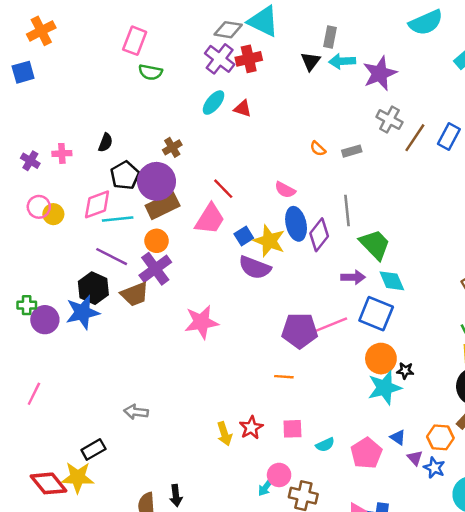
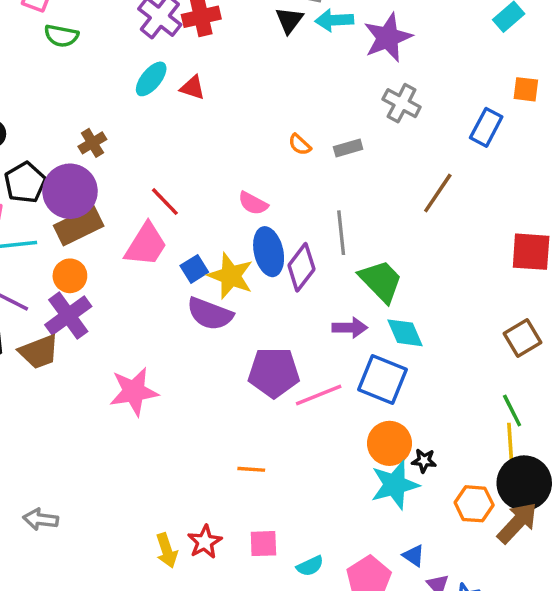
brown line: (415, 138) -> (438, 193), moved
purple pentagon: (300, 331) -> (274, 373), moved
orange hexagon: (440, 437) -> (474, 504), moved

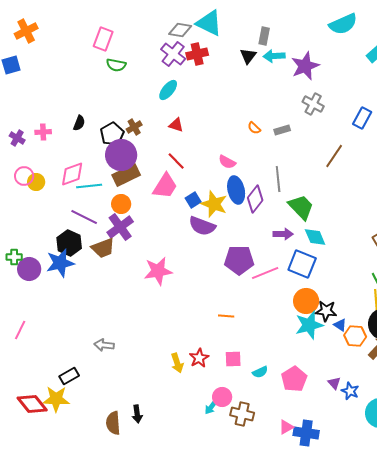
red triangle: (193, 88) -> (176, 125), moved
black pentagon: (25, 183) -> (112, 134), moved
black star: (424, 461) -> (326, 311), size x1.5
blue triangle: (414, 556) -> (340, 325), moved

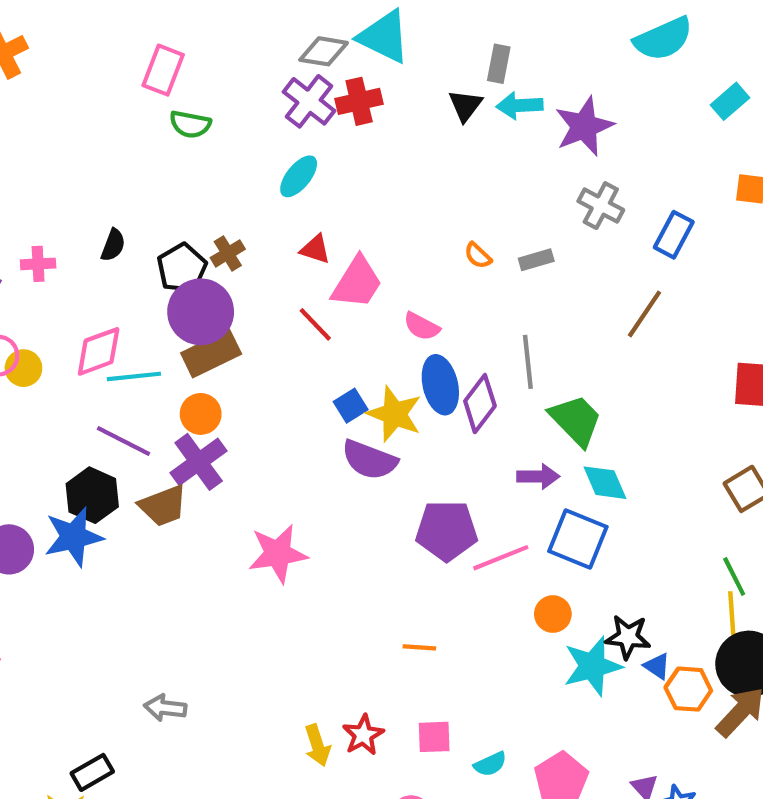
blue rectangle: (362, 118) -> (674, 235), moved
pink trapezoid: (165, 186) -> (357, 283), moved
orange circle: (306, 301) -> (553, 614), moved, size x0.7

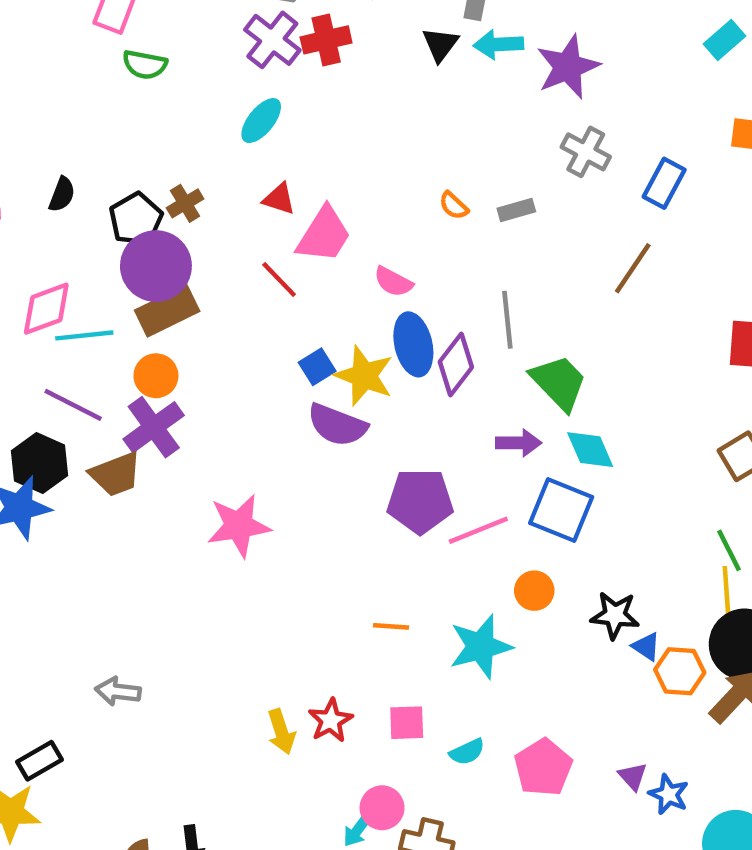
cyan star: (592, 666) -> (481, 647), moved

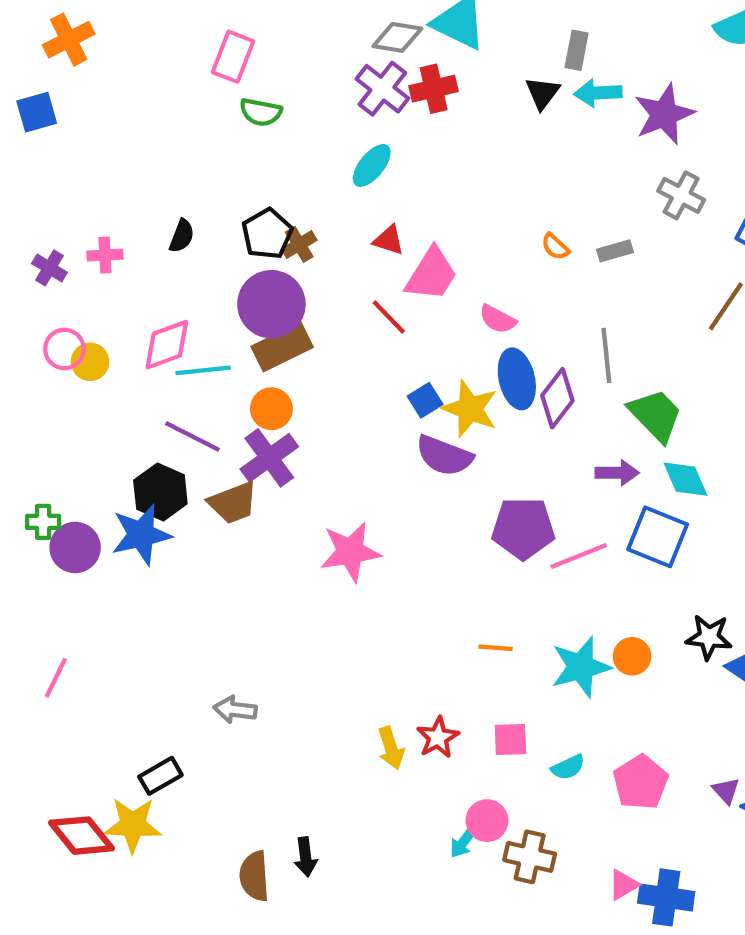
black pentagon: (136, 219) -> (267, 234), moved
orange circle: (534, 591) -> (632, 656), moved

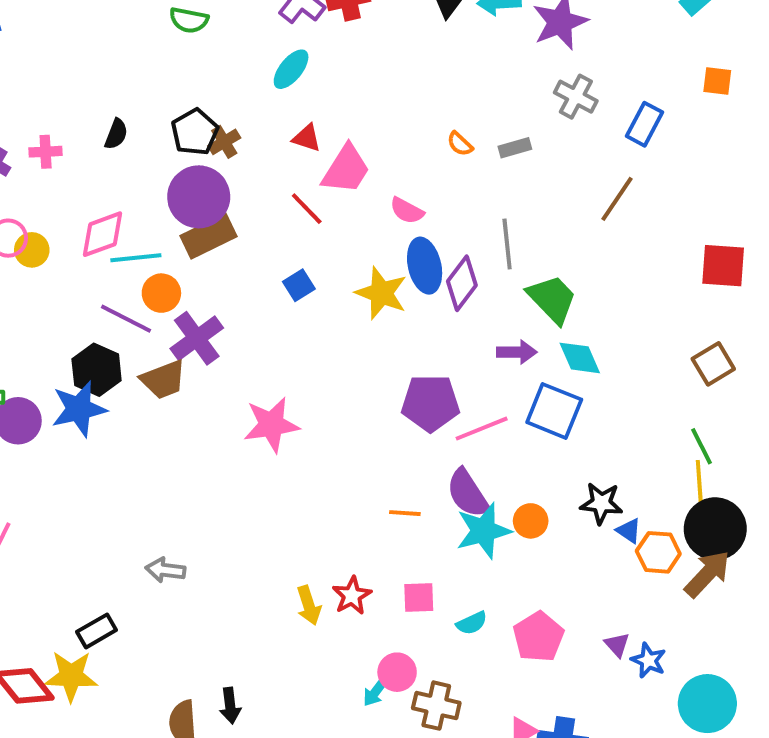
blue square: (425, 400) -> (299, 285), moved
orange circle: (271, 409) -> (161, 293), moved
purple semicircle: (444, 456) -> (468, 493), moved, turned 36

